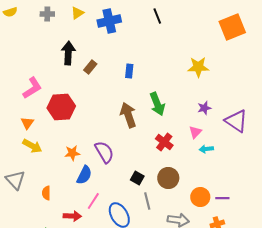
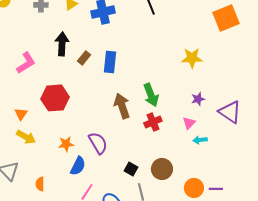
blue rectangle: (129, 71) -> (110, 62), moved, size x1.5
pink L-shape: (32, 88) -> (26, 63), moved
red cross: (164, 142) -> (153, 122), moved, turned 30

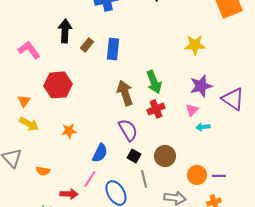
pink L-shape: (26, 63) -> (29, 50), turned -95
purple star: (198, 99) -> (201, 86), size x1.6
purple semicircle: (98, 143) -> (128, 130), moved
blue semicircle: (78, 166) -> (100, 153), moved
orange semicircle: (40, 184) -> (43, 171), turned -80

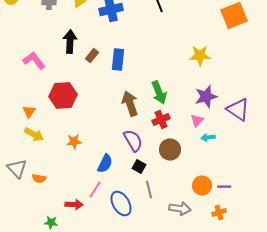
brown circle: (165, 156) -> (170, 150), moved
orange semicircle: (43, 171) -> (39, 179), moved

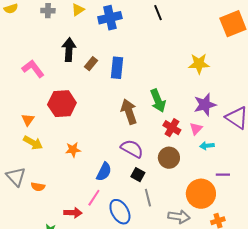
red cross: (161, 120) -> (172, 128), moved, turned -36
purple semicircle: (133, 141) -> (132, 149), turned -30
orange circle: (202, 186) -> (201, 194), size x1.5
purple line: (224, 187) -> (223, 175), moved

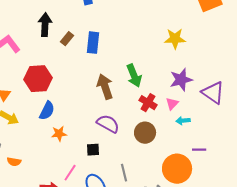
orange star: (73, 150) -> (59, 134), moved
blue semicircle: (104, 172) -> (47, 111), moved
black square: (138, 175) -> (93, 150), moved, turned -32

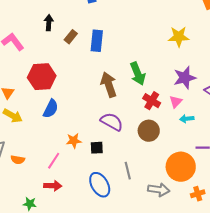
black arrow: (45, 25) -> (49, 23), size x0.7
orange star: (59, 134) -> (74, 141), moved
pink line: (70, 173) -> (54, 161), moved

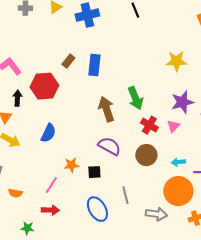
black arrow: (49, 23) -> (17, 98), moved
red hexagon: (42, 77) -> (44, 86), moved
cyan arrow: (187, 119) -> (178, 162), moved
orange semicircle: (18, 160) -> (15, 193), moved

